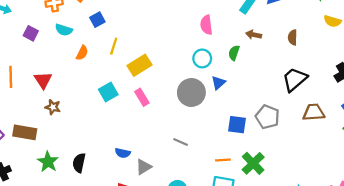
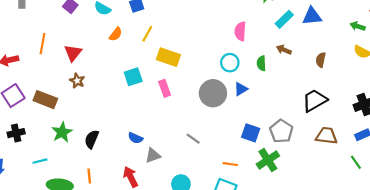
green semicircle: (234, 53) -> (261, 63), turned -32
yellow rectangle: (140, 65) -> (168, 57), turned 40
green cross: (253, 163) -> (268, 160), moved

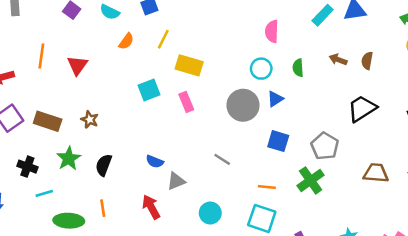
brown arrow: (284, 50) -> (338, 60), moved
brown star: (77, 81) -> (90, 120), moved
black cross: (16, 133) -> (27, 167), moved, turned 35
blue square: (251, 133) -> (278, 141), moved
brown trapezoid: (326, 136) -> (376, 173), moved

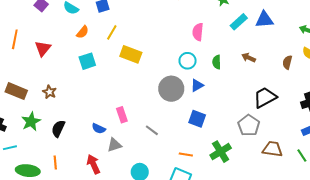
brown semicircle: (367, 61) -> (287, 62), moved
cyan square: (149, 90) -> (87, 61), moved
pink rectangle: (186, 102) -> (122, 115), moved
gray pentagon: (325, 146) -> (249, 125), moved

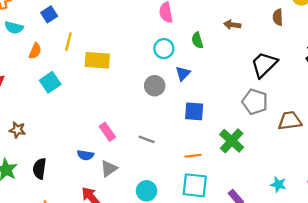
gray circle: (171, 89) -> (155, 86), size x0.7

